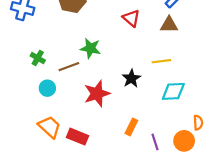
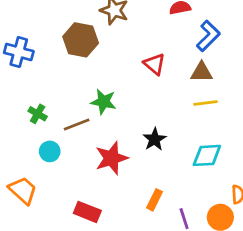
yellow line: (161, 61) -> (206, 103), moved
orange trapezoid: (50, 127) -> (23, 190), moved

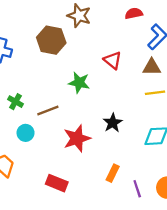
green star: (103, 102) -> (79, 83), moved

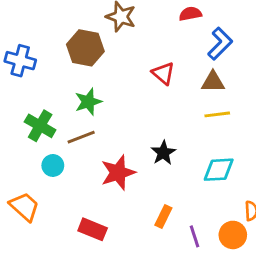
green star: (79, 83) -> (88, 102), moved, turned -30
green cross: (15, 102) -> (40, 126), size x1.5

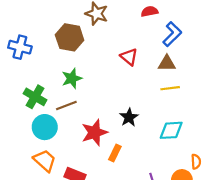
cyan circle: (53, 165) -> (45, 127), size x1.5
orange trapezoid: (24, 207) -> (45, 161), moved
orange rectangle: (163, 217) -> (115, 153), moved

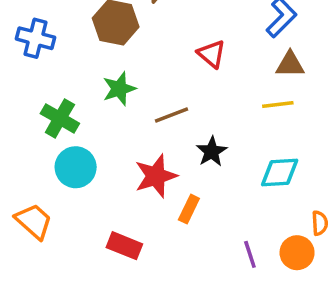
brown triangle: (167, 63) -> (290, 64), moved
brown line: (66, 105) -> (171, 115), moved
orange trapezoid: (45, 161) -> (34, 221), moved

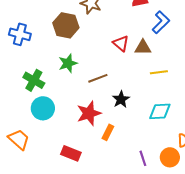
brown triangle: (290, 64) -> (143, 47), moved

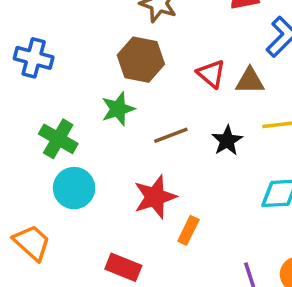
brown hexagon: (66, 25) -> (141, 60), moved
black star: (121, 99) -> (227, 141), moved

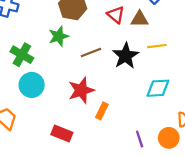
black star: (227, 141) -> (126, 56), size x1.4

